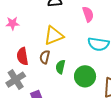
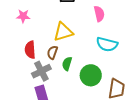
gray cross: (16, 80) -> (41, 71), moved

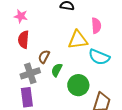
yellow triangle: (63, 32) -> (78, 40), moved
red semicircle: (30, 50) -> (24, 40), moved

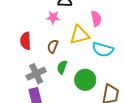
pink star: (21, 16) -> (53, 17), moved
brown semicircle: (44, 57) -> (53, 46), moved

